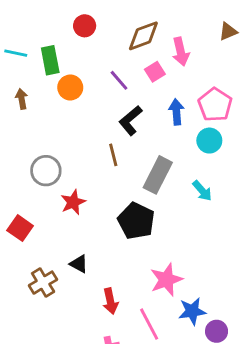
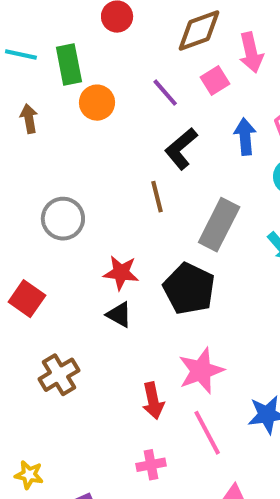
red star: (73, 202) -> (121, 273), moved, turned 30
black triangle: (79, 264) -> (119, 315), moved
pink star: (166, 280) -> (201, 371), moved

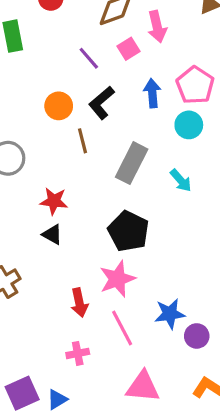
orange circle: (97, 103) -> (59, 106), moved
black pentagon: (189, 289) -> (128, 231), moved

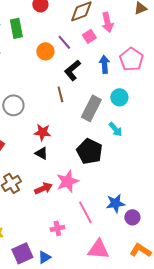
orange circle: (59, 106) -> (45, 51), moved
cyan circle: (189, 125) -> (119, 97), moved
cyan arrow: (181, 180) -> (115, 129), moved
pink star: (117, 279) -> (67, 181), moved
red arrow: (79, 303) -> (43, 188), moved, turned -102

